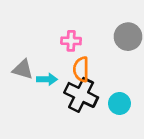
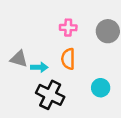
pink cross: (71, 41) -> (68, 28), moved
black cross: (81, 95) -> (50, 95), moved

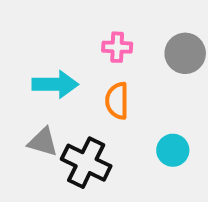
gray triangle: (19, 59) -> (43, 142), moved
cyan arrow: (39, 67) -> (55, 84), moved, size x1.5

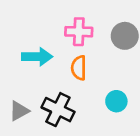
pink cross: (117, 47) -> (79, 32), size x1.4
gray triangle: (43, 142) -> (19, 111), moved, turned -45

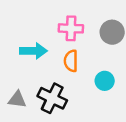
cyan circle: (116, 101) -> (105, 81), moved
gray triangle: (19, 111) -> (17, 100), turned 36

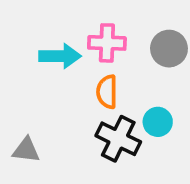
cyan arrow: (33, 51) -> (60, 56), moved
black cross: (52, 98) -> (118, 139), moved

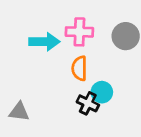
cyan circle: (158, 122) -> (102, 92), moved
black cross: (118, 139) -> (88, 103), size x0.7

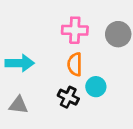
cyan arrow: (44, 42) -> (20, 63), moved
black cross: (88, 103) -> (68, 97), moved

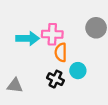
pink cross: (75, 30) -> (52, 34), moved
cyan arrow: (20, 63) -> (28, 38), moved

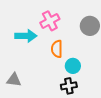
pink cross: (52, 34) -> (50, 21), moved, turned -30
black cross: (55, 79) -> (69, 86), moved, turned -35

